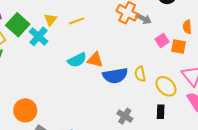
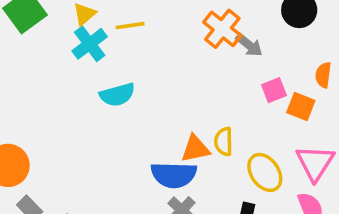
cyan cross: (39, 36) -> (90, 44), moved
orange triangle: (95, 60) -> (195, 149), moved, turned -36
blue semicircle: (115, 76) -> (174, 175), moved

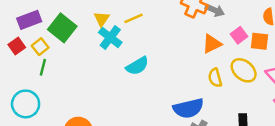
orange triangle: (195, 149) -> (212, 44), moved
yellow ellipse: (265, 172) -> (244, 70), moved

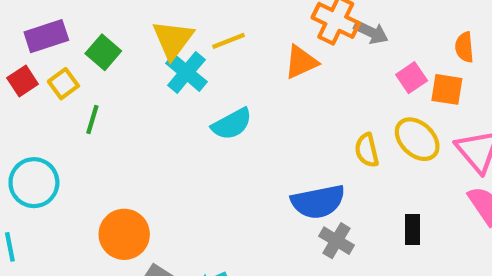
yellow triangle: (102, 19) -> (173, 40), size x1.5
green square: (62, 28) -> (103, 52), size x0.7
orange triangle: (212, 44) -> (301, 62), moved
green line: (43, 67) -> (92, 120), moved

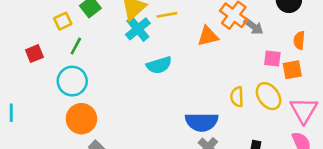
orange semicircle: (464, 47) -> (299, 40), moved
pink square: (412, 78) -> (272, 59), turned 30
red square: (23, 81) -> (34, 54), moved
orange square: (447, 89) -> (292, 70), turned -30
cyan circle: (34, 183) -> (72, 81), moved

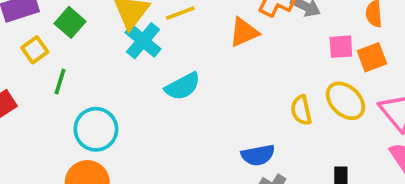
cyan circle: (72, 81) -> (96, 129), moved
blue semicircle: (202, 122) -> (258, 155), size x0.7

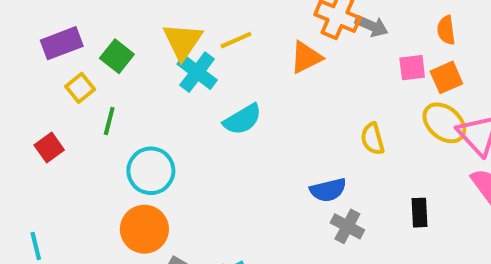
yellow ellipse: (345, 101) -> (444, 123), moved

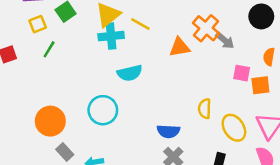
yellow line: (236, 40) -> (140, 24), turned 36
cyan cross: (197, 72) -> (111, 36), turned 30
yellow ellipse: (444, 123) -> (234, 128), moved
cyan circle: (151, 171) -> (103, 110), moved

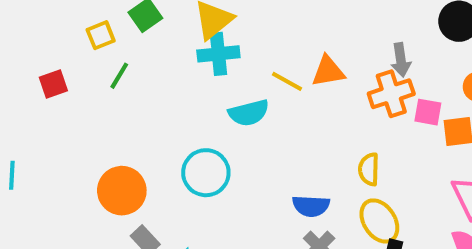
yellow line: (140, 24) -> (287, 81), moved
orange cross: (206, 28) -> (391, 94), moved, turned 32
gray arrow: (225, 40) -> (401, 60), turned 42
yellow ellipse: (234, 128) -> (379, 221), moved

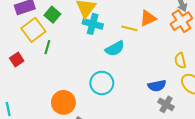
yellow square: (101, 35) -> (33, 30), size x1.6
cyan cross: (218, 54) -> (93, 24), turned 36

